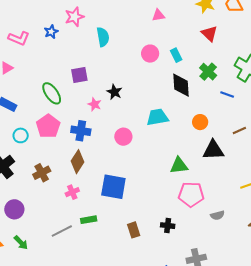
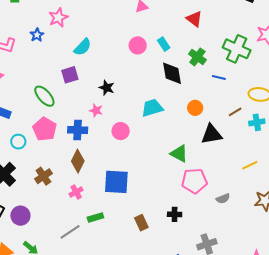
cyan semicircle: (103, 37) -> (83, 47), moved, turned 60
pink star: (95, 104) -> (96, 110), moved
green triangle: (179, 166) -> (179, 153), turned 42

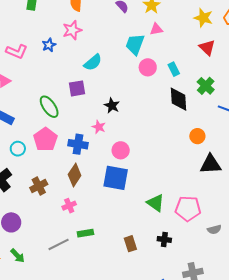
cyan trapezoid: (152, 108) -> (135, 44), moved, turned -60
green triangle: (179, 153) -> (155, 203), moved
blue square: (116, 182) -> (116, 178), moved

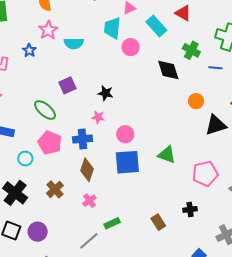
cyan semicircle: (93, 62) -> (74, 43), moved, turned 54
cyan rectangle: (174, 69) -> (156, 26), moved, size x1.5
green triangle: (155, 203) -> (167, 155), moved

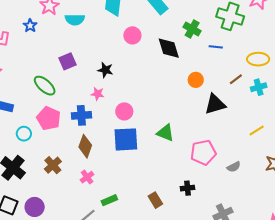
pink circle: (131, 47) -> (132, 35), moved

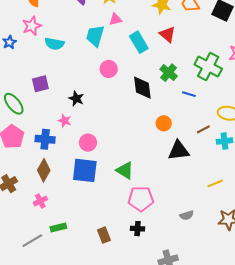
pink pentagon: (203, 152) -> (141, 199), moved

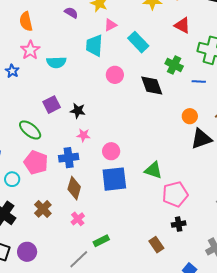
red triangle: (168, 34) -> (182, 25), moved
black star: (76, 99) -> (78, 111), moved
orange circle: (164, 123) -> (190, 116), moved
brown rectangle: (104, 235) -> (156, 245), moved

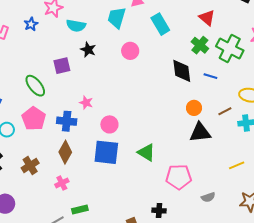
green cross: (174, 65) -> (200, 45), moved
black diamond: (152, 85) -> (182, 71), moved
black star: (78, 111) -> (88, 50), moved
pink pentagon: (175, 194) -> (179, 177), moved

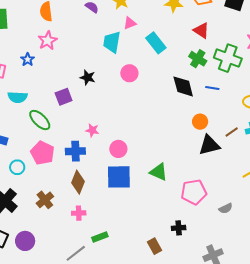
cyan semicircle: (76, 26) -> (18, 97), moved
brown line: (225, 111) -> (232, 132), moved
pink cross: (62, 183) -> (79, 213), turned 32

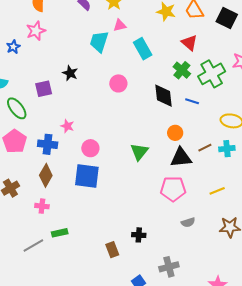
green cross: (228, 58) -> (212, 74), turned 32
pink circle: (129, 73) -> (118, 83), moved
green triangle: (159, 172) -> (139, 152), moved, turned 36
pink pentagon: (194, 192) -> (173, 189), moved

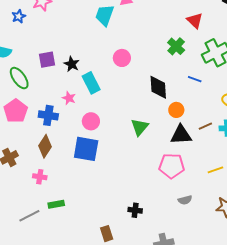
cyan rectangle: (143, 49) -> (91, 83), moved
green cross: (182, 70) -> (176, 46), moved
black star: (70, 73) -> (72, 64), moved
black diamond: (163, 96) -> (158, 87), moved
brown rectangle: (112, 250) -> (107, 234), moved

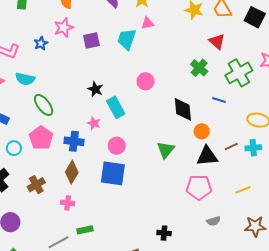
purple square: (47, 60) -> (91, 41), moved

